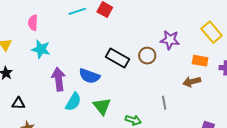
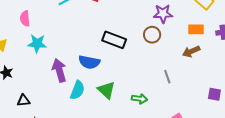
brown circle: (147, 56) -> (152, 35), moved

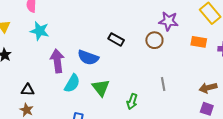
black rectangle: (114, 40) -> (116, 39), size x0.7
brown arrow: (191, 51) -> (208, 88), moved
green arrow: (140, 99) -> (132, 102), turned 91
black triangle: (24, 101) -> (28, 90), moved

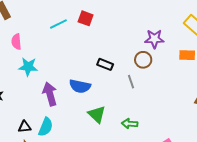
cyan semicircle: (72, 83) -> (46, 127), moved
gray line: (163, 84) -> (131, 82), moved
green arrow: (132, 102) -> (130, 124), turned 84

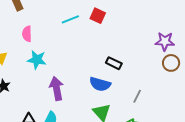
brown circle: (143, 60) -> (171, 63), moved
gray line: (131, 82) -> (137, 96), moved, turned 40
blue semicircle: (80, 86) -> (100, 84), moved

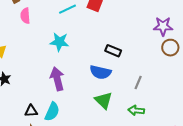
pink semicircle: (27, 34) -> (25, 16), moved
cyan star: (37, 60) -> (59, 42), moved

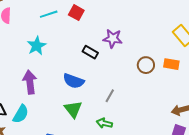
purple star: (163, 26) -> (113, 39), moved
cyan star: (59, 42) -> (37, 46), turned 30
black rectangle: (113, 51) -> (90, 52), moved

